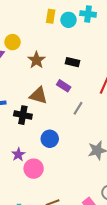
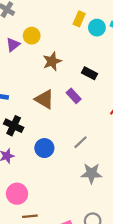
gray line: (78, 108) -> (81, 142), moved
black cross: (23, 115) -> (14, 126), moved
pink circle: (34, 169) -> (17, 194), moved

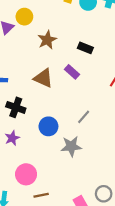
gray star: (91, 173) -> (71, 146), moved

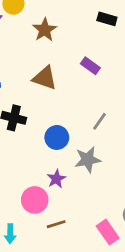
black rectangle: (85, 48) -> (107, 19), moved
purple rectangle: (72, 72) -> (90, 66), moved
purple star: (12, 138) -> (56, 179), moved

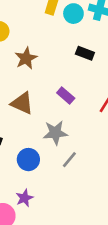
gray line: (99, 121) -> (69, 160), moved
gray star: (88, 160) -> (55, 133), moved

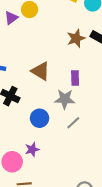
brown star: (26, 58) -> (76, 38), moved
purple rectangle: (66, 96) -> (75, 78), moved, turned 40

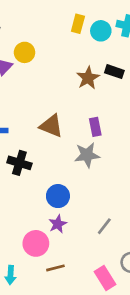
blue circle: (40, 118) -> (58, 196), moved
gray line: (73, 123) -> (104, 226), moved

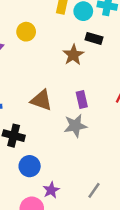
yellow circle: (25, 52) -> (26, 32), moved
black rectangle: (114, 72) -> (94, 38), moved
blue circle: (58, 196) -> (30, 166), moved

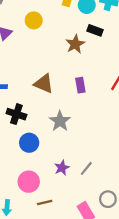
gray star: (75, 126) -> (60, 121), moved, turned -30
purple star: (51, 190) -> (62, 168), moved

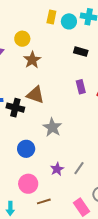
black rectangle: (95, 30) -> (81, 52), moved
brown star: (75, 44) -> (32, 60), moved
purple rectangle: (80, 85) -> (81, 87), moved
black cross: (16, 114) -> (15, 108), moved

